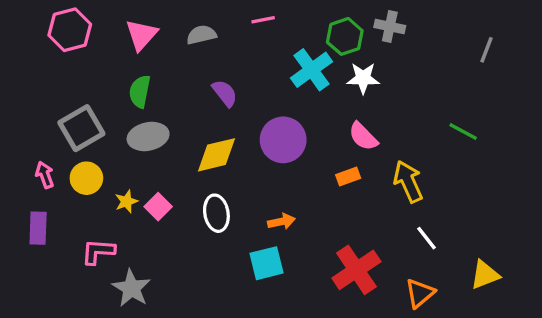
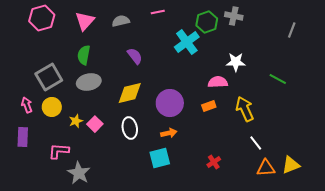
white star: (363, 78) -> (236, 62), moved
pink semicircle: (363, 136) -> (218, 82), turned 132
purple circle: (283, 140) -> (170, 103), moved
red cross: (356, 270) -> (214, 162), size x0.5
orange triangle: (420, 293) -> (266, 168), moved, turned 36

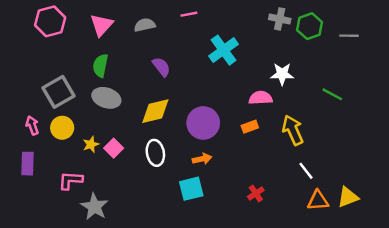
green hexagon: (207, 22) -> (310, 26), moved
gray line: (292, 30) -> (349, 36), turned 70
gray ellipse: (89, 82) -> (106, 98), turned 30

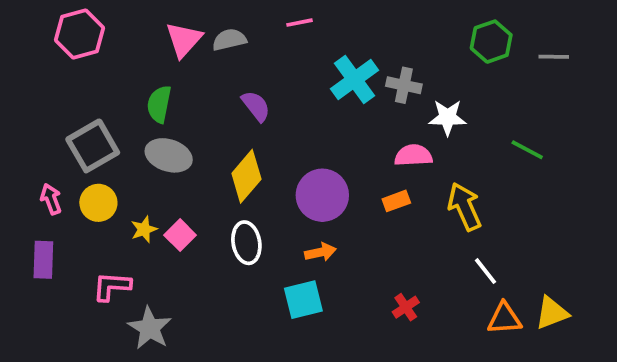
gray cross: (280, 19) -> (404, 85), moved
pink triangle: (102, 25) -> (184, 40), moved
yellow diamond: (155, 111) -> (246, 176), turned -36

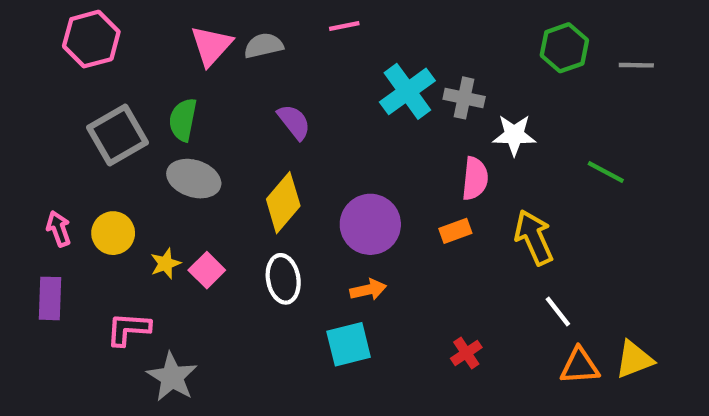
gray square: (93, 146) -> (117, 135), moved
pink semicircle: (413, 155) -> (475, 179), turned 99

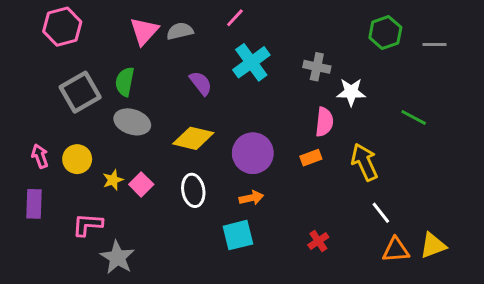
pink line: (344, 26) -> (235, 18), turned -36
cyan cross: (407, 91) -> (251, 62), moved
yellow diamond: (283, 203) -> (193, 138), turned 63

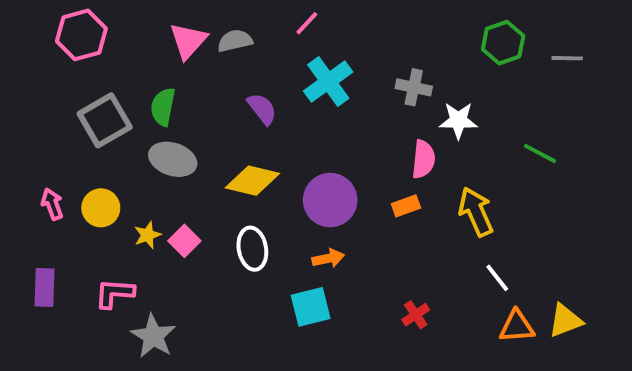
purple rectangle: (34, 204) -> (44, 288), moved

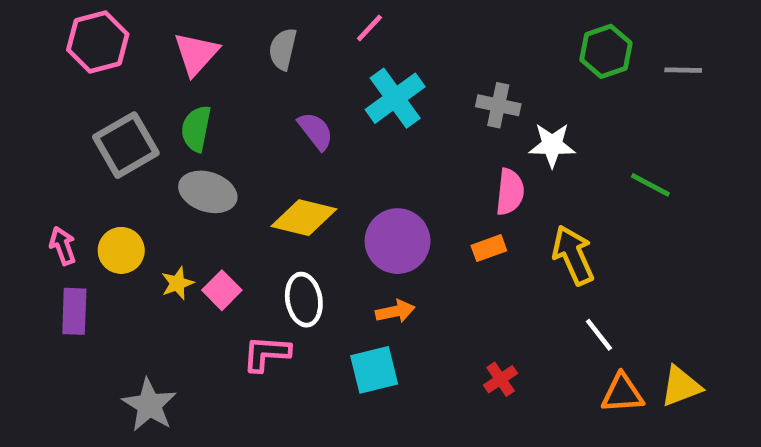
pink triangle: (188, 41) -> (196, 54), moved
gray semicircle: (235, 41) -> (283, 49), turned -64
purple rectangle: (44, 288) -> (74, 311), moved
pink L-shape: (114, 293) -> (266, 353), moved
gray star: (153, 336) -> (149, 405), moved

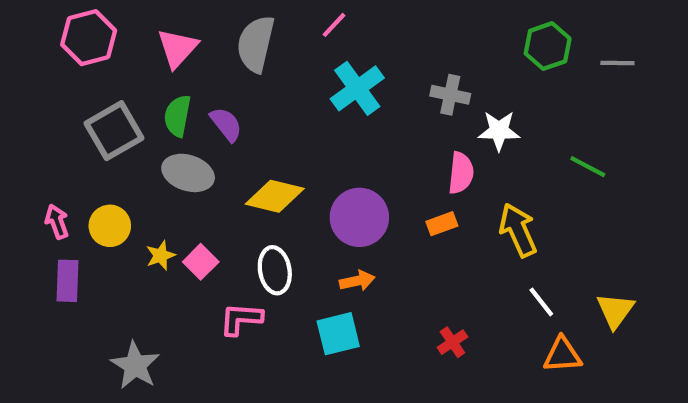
gray semicircle: (283, 49) -> (256, 44), size x1.5
purple semicircle: (316, 131) -> (226, 124), moved
yellow triangle: (681, 386) -> (615, 310), moved, turned -33

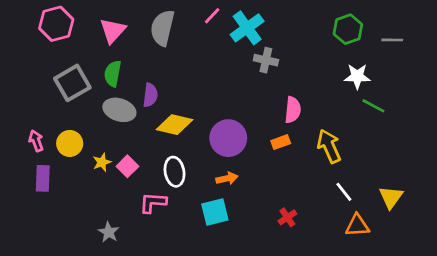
cyan cross: (357, 88) -> (247, 28), moved
gray cross: (450, 95) -> (266, 60), moved
purple semicircle: (226, 124) -> (150, 95), moved, turned 45
white star: (499, 131) -> (357, 76), moved
gray star: (135, 365) -> (109, 232), moved, size x0.7

